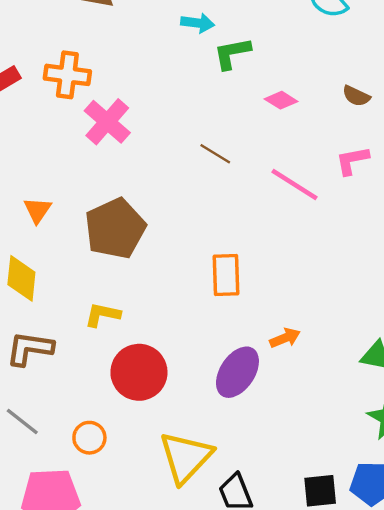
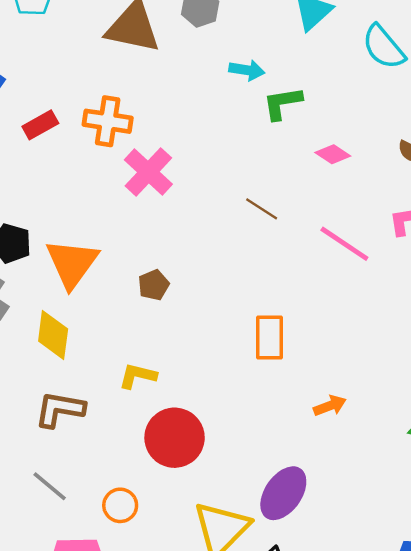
orange triangle: (37, 210) -> (72, 263), size x1.8
brown pentagon: (115, 228) -> (154, 285), size x0.5
purple ellipse: (237, 372) -> (283, 493), moved

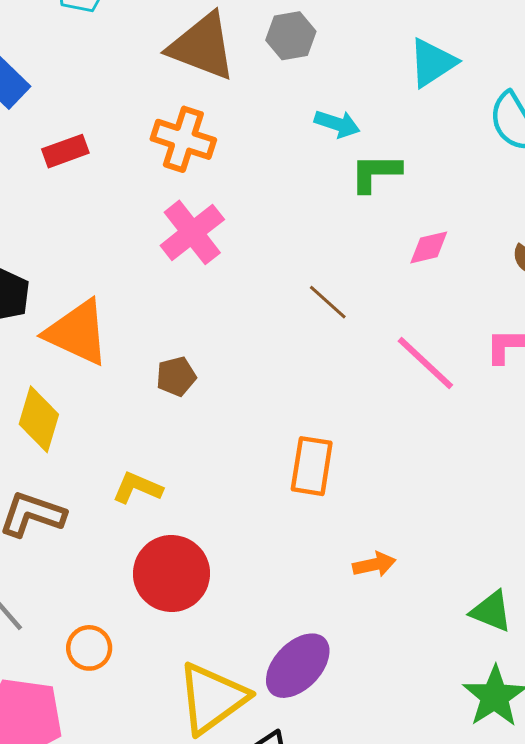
orange cross: (108, 121) -> (183, 139), moved
pink diamond: (333, 154) -> (429, 247), turned -56
orange triangle: (72, 263) -> (77, 332), turned -50

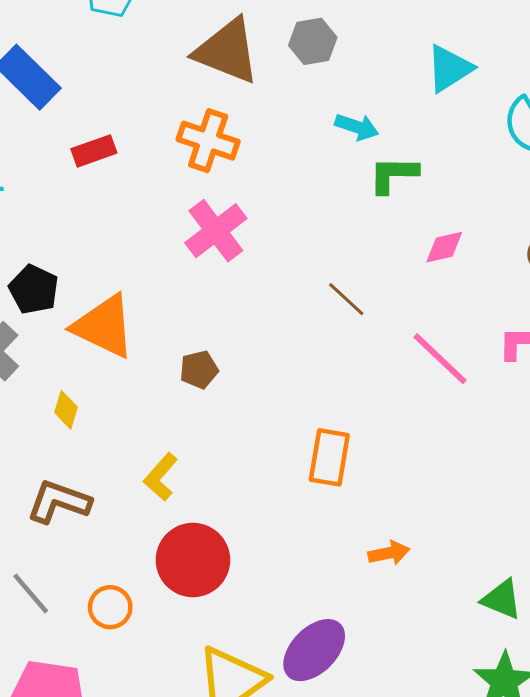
yellow diamond: (39, 419) -> (66, 410), size x0.6
yellow L-shape: (137, 488) -> (161, 477), turned -72
orange circle: (89, 648) -> (110, 607), moved

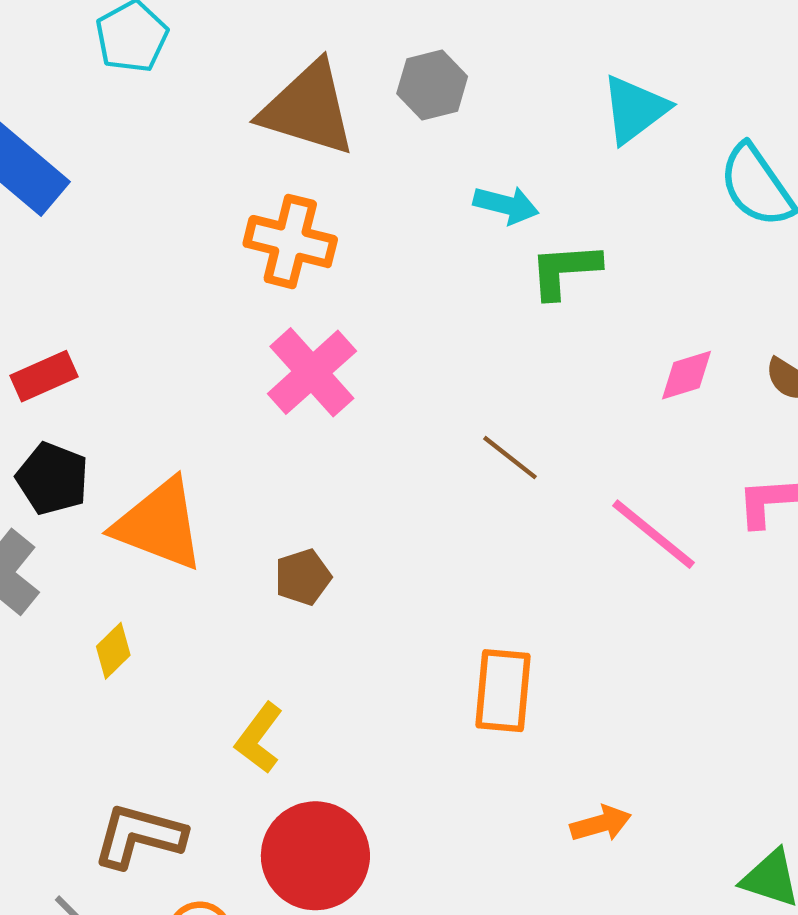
red rectangle: (94, 151) -> (44, 376), moved
pink diamond: (444, 247) -> (687, 375), moved
yellow diamond: (66, 410) -> (113, 651), turned 33
brown L-shape: (59, 502) -> (139, 836), moved

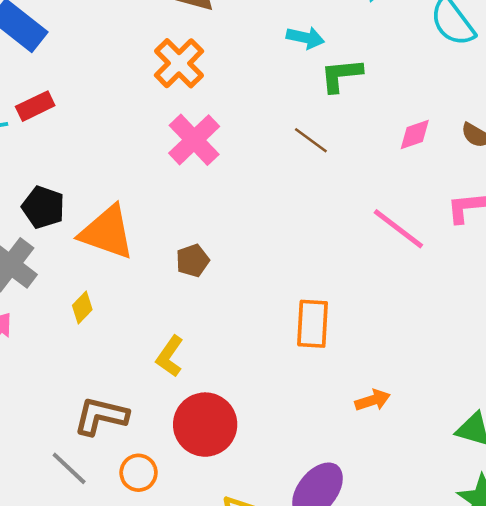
orange cross: (290, 242) -> (179, 63), turned 33
red rectangle: (44, 376) -> (35, 106), moved
brown line: (510, 458) -> (311, 140), moved

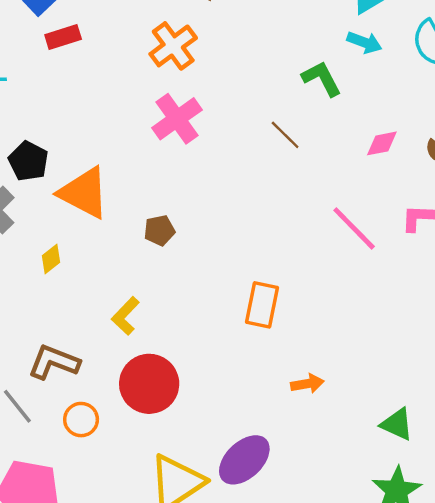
cyan arrow: (305, 38) -> (364, 42), moved
green L-shape: (341, 75) -> (322, 79), turned 60
red rectangle: (35, 106) -> (63, 37), moved

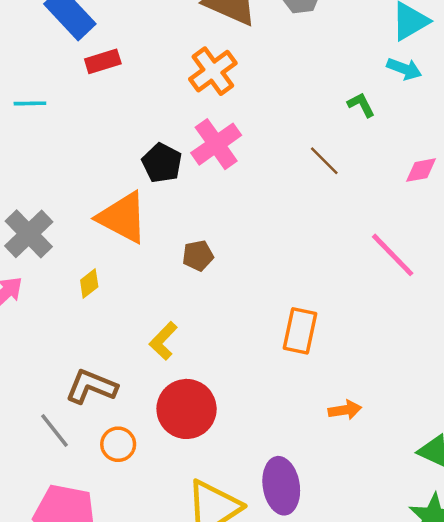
green L-shape: (322, 79) -> (361, 105), size x0.7
black pentagon: (28, 161) -> (162, 163), moved
purple ellipse: (244, 460) -> (281, 486), turned -56

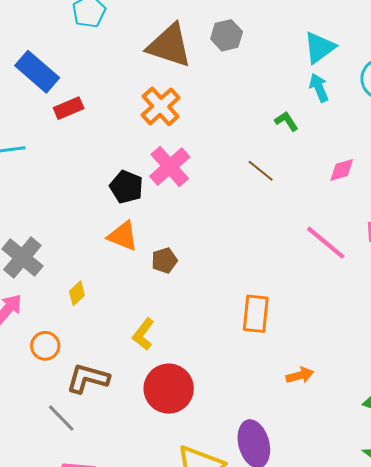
cyan arrow: (404, 69) -> (319, 88), turned -128
orange triangle: (123, 217) -> (123, 236), moved, size x0.7
orange circle: (118, 444) -> (45, 346), moved

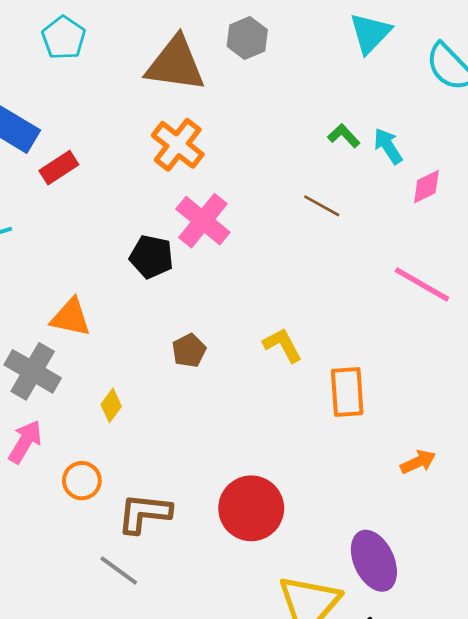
cyan arrow: (319, 88) -> (388, 146), moved
orange triangle: (123, 236) -> (71, 317), moved
brown pentagon: (164, 260) -> (189, 351), moved
yellow L-shape: (143, 334) -> (283, 345), moved, turned 124

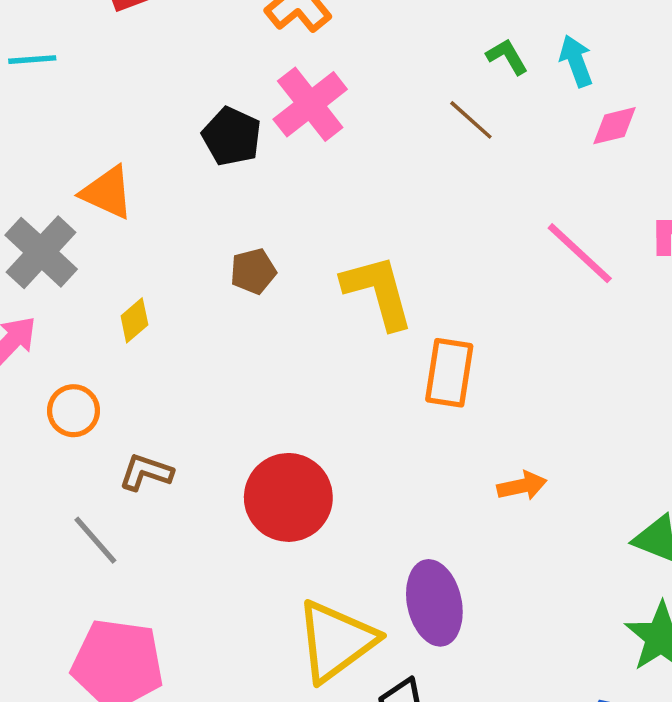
green L-shape: (344, 136) -> (507, 57), moved
yellow L-shape: (283, 345) -> (378, 292), size x1.5
brown L-shape: (144, 513) -> (146, 472), size x0.7

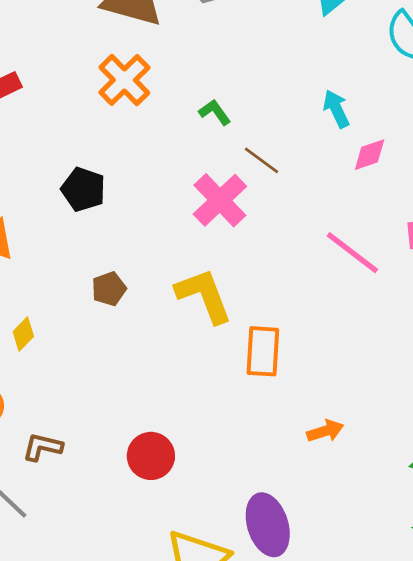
green L-shape: (507, 57) -> (215, 112), moved
pink cross: (310, 104) -> (220, 200), moved
red circle: (288, 497) -> (151, 456), size x0.7

